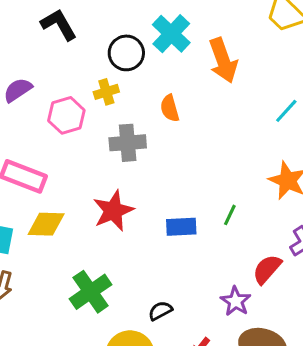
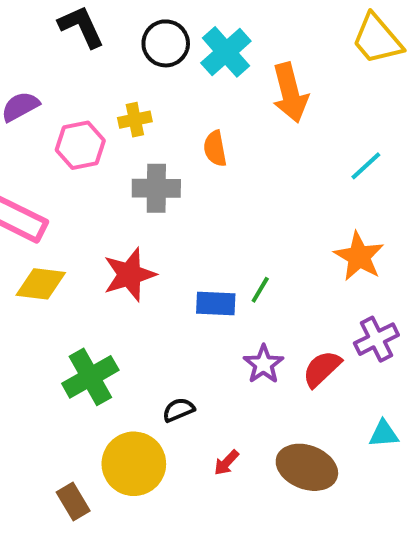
black circle: (126, 53) -> (166, 43), moved
green line: (230, 215) -> (260, 290), moved
purple star: (236, 301) -> (264, 364), moved

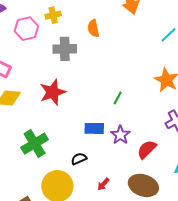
blue rectangle: (216, 303) -> (94, 128), moved
red semicircle: (322, 369) -> (147, 149), moved

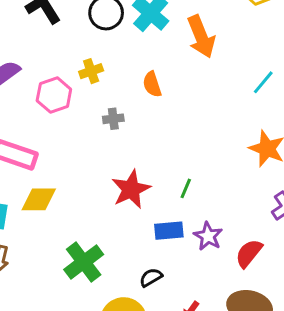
gray cross: (65, 49) -> (113, 119), size x0.6
red star: (53, 92) -> (131, 189), moved
green line: (118, 98) -> (186, 188), moved

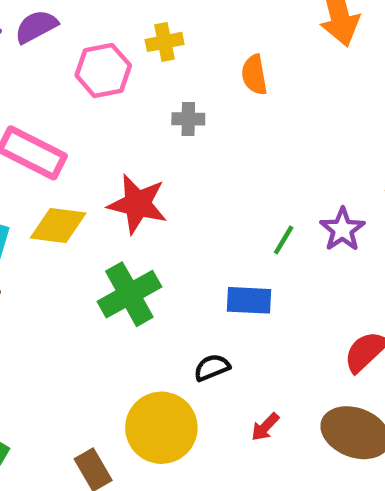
red star: (131, 189) -> (137, 204), moved, turned 30
purple star: (208, 236) -> (342, 229), moved
green cross: (84, 262) -> (129, 294), moved

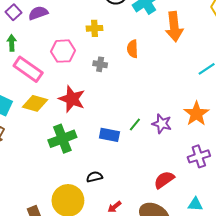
pink hexagon: (103, 70) -> (63, 51), moved
purple star: (342, 229) -> (162, 124), turned -30
blue rectangle: (249, 300) -> (109, 135), moved

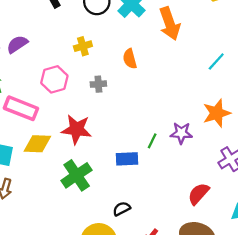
orange star: (196, 114) -> (217, 113), turned 30

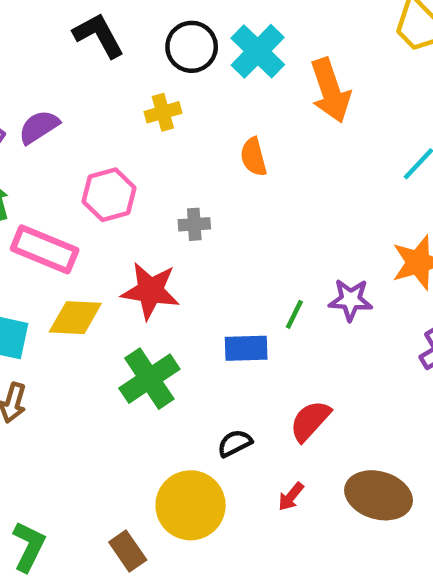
yellow cross: (83, 46) -> (163, 112), moved
gray cross: (98, 84) -> (194, 224), moved
red semicircle: (199, 194) -> (310, 421), moved

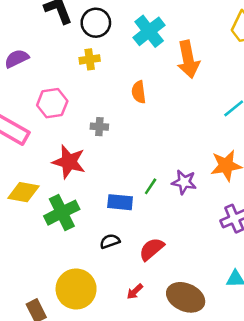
black circle: (192, 47) -> (96, 23), moved
yellow diamond: (75, 318) -> (23, 192), moved
black semicircle: (235, 443) -> (110, 241), moved

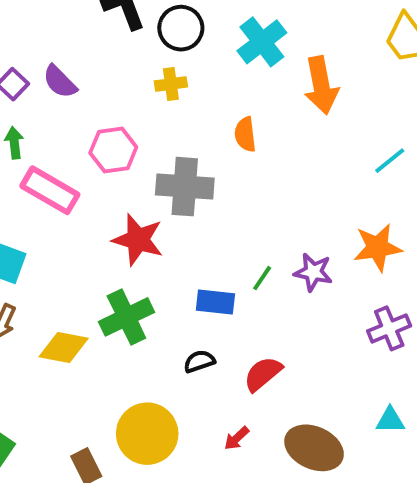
purple semicircle: (17, 59) -> (60, 82), turned -110
gray cross: (99, 127) -> (185, 187), size x2.0
yellow diamond: (23, 192) -> (64, 347), moved

